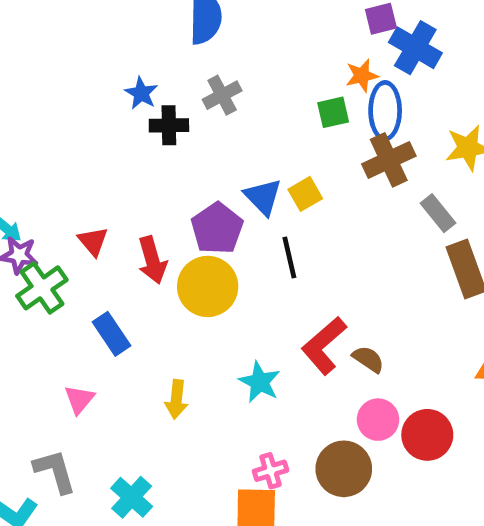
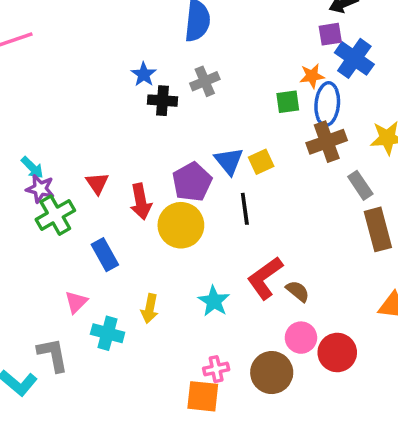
cyan cross: (132, 497) -> (108, 333), moved, turned -32

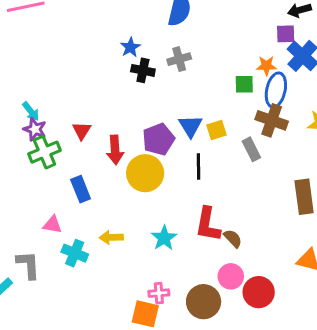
brown cross: (327, 142) -> (272, 120), turned 32
gray rectangle: (360, 185) -> (251, 149), moved
red L-shape: (265, 278) -> (208, 224), turned -51
pink triangle: (76, 302) -> (52, 225), turned 48
yellow arrow: (150, 309) -> (111, 237), turned 70

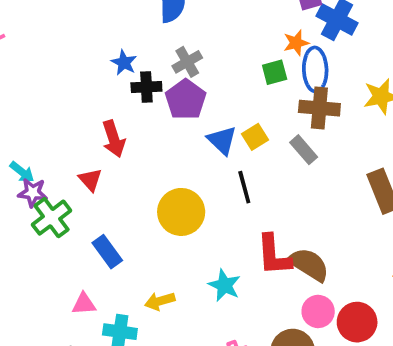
purple pentagon: (159, 139) -> (186, 99), moved
red arrow: (115, 150) -> (114, 139), moved
brown semicircle: (233, 238) -> (309, 264), size x1.6

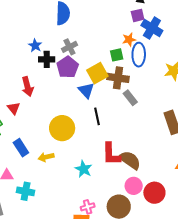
brown cross: (319, 108) -> (118, 78), moved
yellow square: (255, 137) -> (97, 73), moved, size x1.5
yellow arrow: (160, 301) -> (46, 157), moved

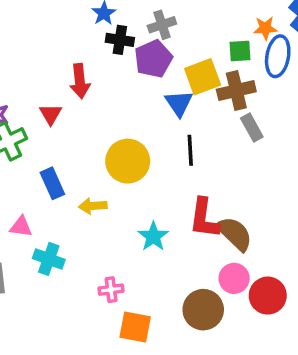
brown cross: (118, 78) -> (236, 90), turned -30
pink cross: (88, 207) -> (111, 290), moved

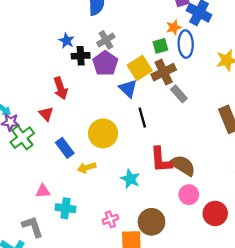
blue rectangle: (52, 183) -> (65, 148), moved
red circle: (268, 296) -> (215, 213), moved
brown circle: (203, 310) -> (151, 222), moved

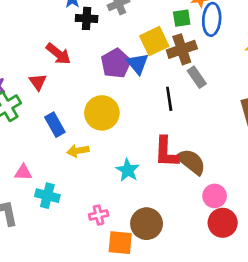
purple pentagon: (105, 63) -> (116, 63), moved
red arrow: (61, 88) -> (58, 54), turned -40
black line: (142, 118) -> (169, 99), moved
pink circle: (189, 195) -> (215, 196), moved

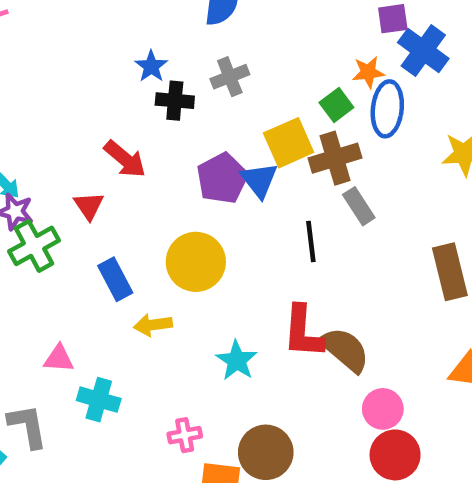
green square: (182, 18) -> (336, 105), turned -30

